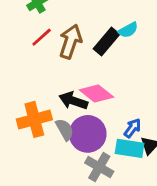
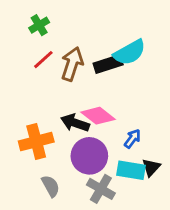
cyan semicircle: (128, 30) -> (130, 52), size x1.6
black rectangle: (107, 42) -> (108, 64), turned 32
blue arrow: (132, 128) -> (132, 139), moved
gray semicircle: (65, 130) -> (51, 186), moved

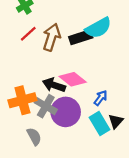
cyan rectangle: (131, 170) -> (99, 124), turned 50
gray cross: (101, 189) -> (46, 106), moved

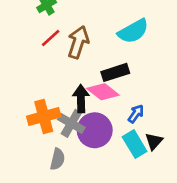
black rectangle: (81, 37) -> (115, 72), moved
black arrow: (54, 85) -> (81, 99), turned 70
gray semicircle: (34, 136) -> (58, 159), turned 42

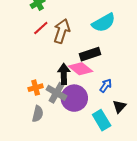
orange cross: (44, 117) -> (36, 88), size x0.6
cyan rectangle: (135, 144) -> (102, 120), moved
gray semicircle: (58, 159) -> (38, 114), moved

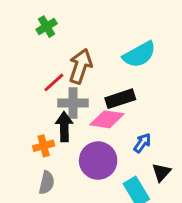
red line: (41, 28) -> (54, 82), moved
pink diamond: (81, 69) -> (107, 119), turned -30
black arrow: (64, 74) -> (64, 127), moved
gray cross: (57, 93) -> (73, 103), moved, turned -30

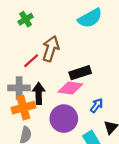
cyan semicircle: (139, 54) -> (90, 18), moved
gray cross: (73, 103) -> (19, 88), moved
orange cross: (44, 146) -> (23, 108), size x1.5

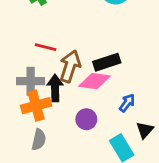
brown arrow: (51, 49) -> (70, 66), moved
red line: (31, 61) -> (46, 47), turned 56
purple circle: (64, 119) -> (86, 119), size x0.6

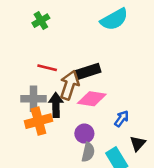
black rectangle: (107, 62) -> (88, 71), moved
gray semicircle: (39, 140) -> (88, 152), moved

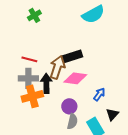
red line: (47, 68) -> (29, 59), moved

